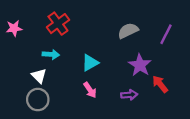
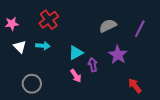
white triangle: (39, 76) -> (20, 47), moved
red arrow: (160, 84) -> (135, 86), moved
purple arrow: (129, 95) -> (93, 65), moved, turned -96

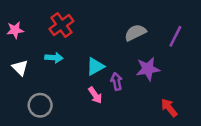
white triangle: (20, 47) -> (20, 68), moved
purple star: (118, 55) -> (148, 69), turned 30

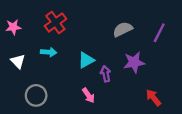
pink arrow: (95, 95) -> (88, 95), moved

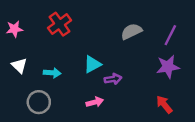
cyan arrow: (49, 52) -> (52, 73), moved
purple star: (134, 62) -> (168, 67), moved
purple arrow: (106, 74) -> (113, 79), turned 91
pink arrow: (88, 95) -> (95, 102), turned -70

